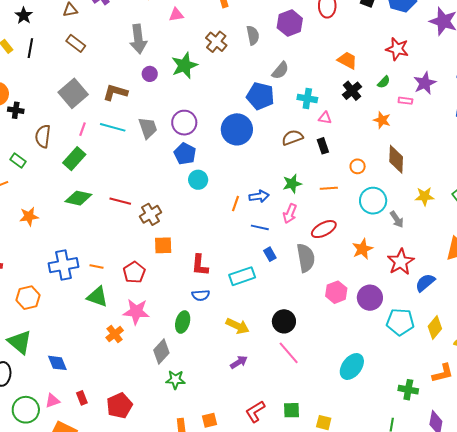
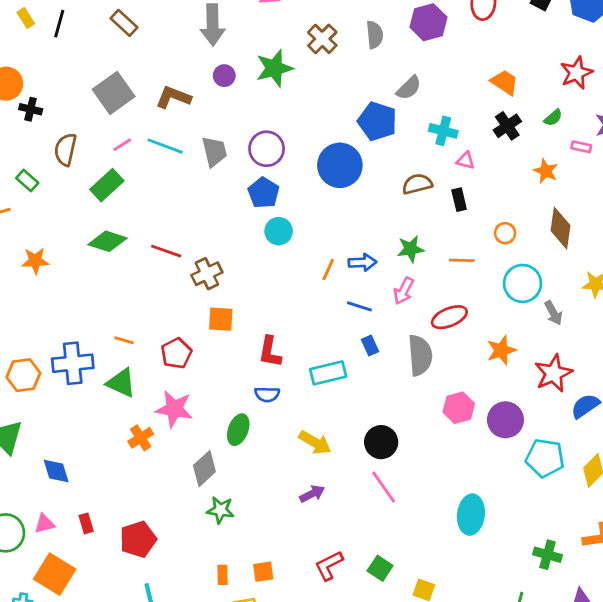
red star: (397, 49) -> (576, 73), turned 30
pink line: (82, 129) -> (122, 145), turned 32
blue cross: (63, 265) -> (73, 363), moved
cyan ellipse: (352, 366) -> (471, 515), turned -36
green square: (291, 410) -> (380, 568), turned 30

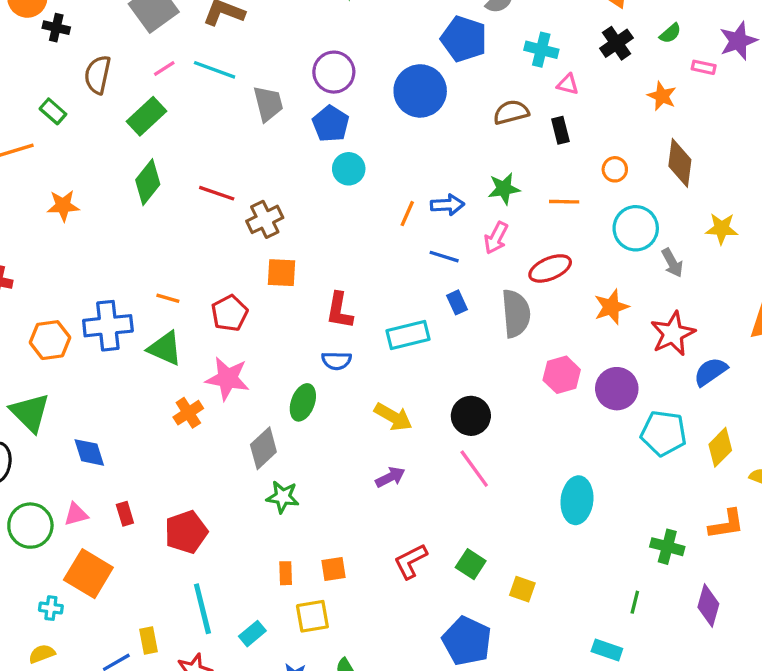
gray trapezoid: (214, 151) -> (268, 104), moved
green diamond: (107, 241) -> (148, 182), turned -69

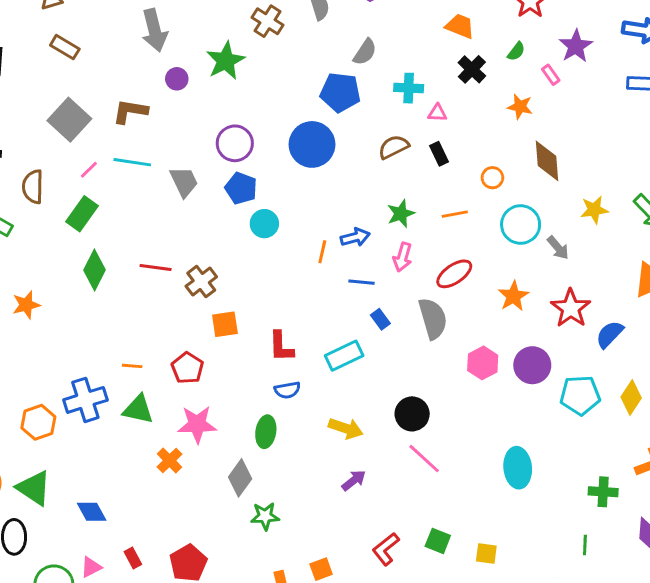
pink rectangle: (704, 67) -> (551, 75), turned 54

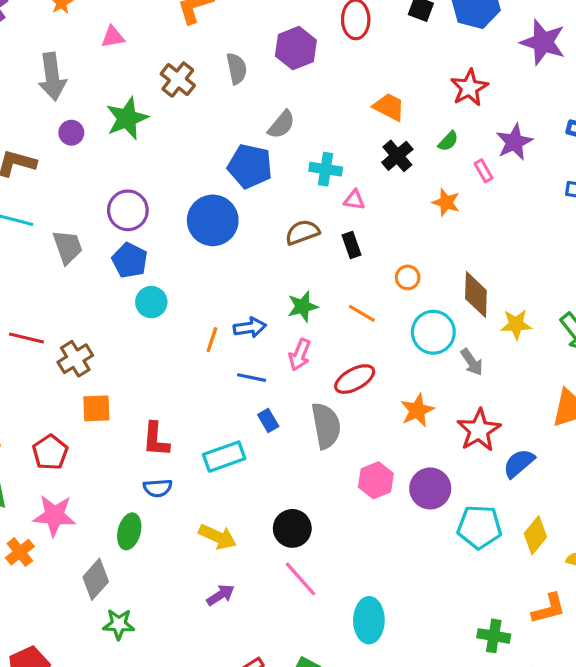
brown diamond: (547, 161) -> (476, 295), moved
orange line: (455, 214) -> (362, 313), turned 35
cyan ellipse: (518, 468) -> (369, 620), moved

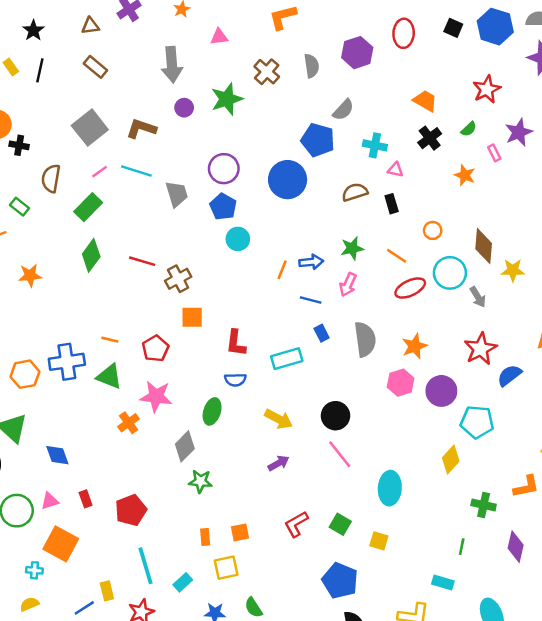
red ellipse: (355, 379) -> (410, 288), moved
orange star: (417, 410) -> (415, 346), moved
yellow diamond: (535, 535) -> (451, 459), moved

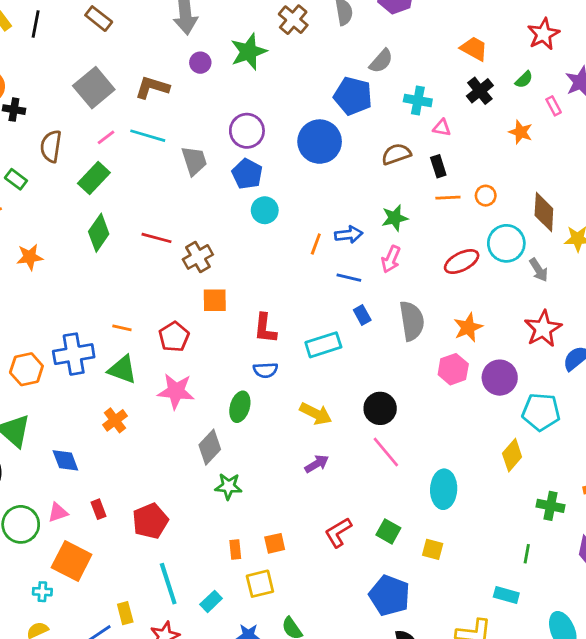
orange line: (397, 256) -> (448, 198), moved, turned -35
orange cross: (129, 423) -> (115, 420), moved

